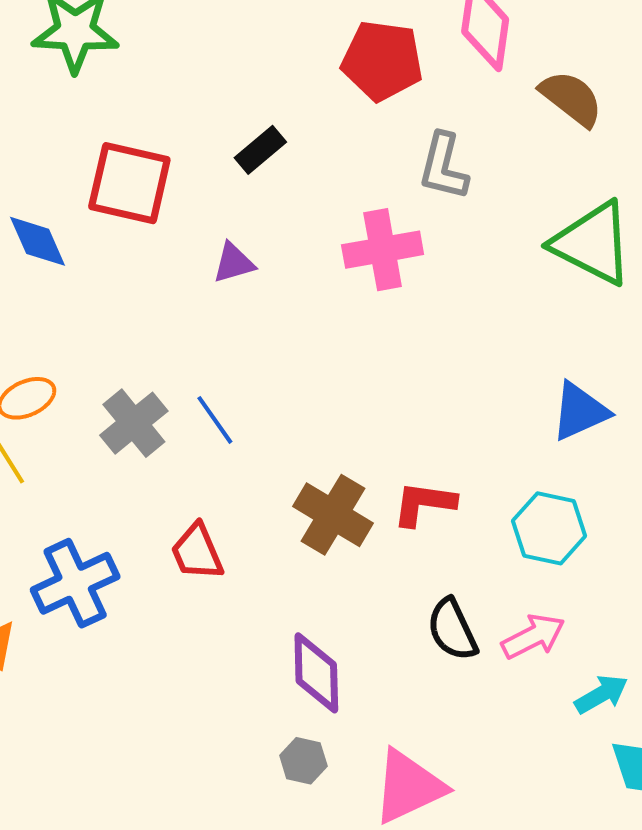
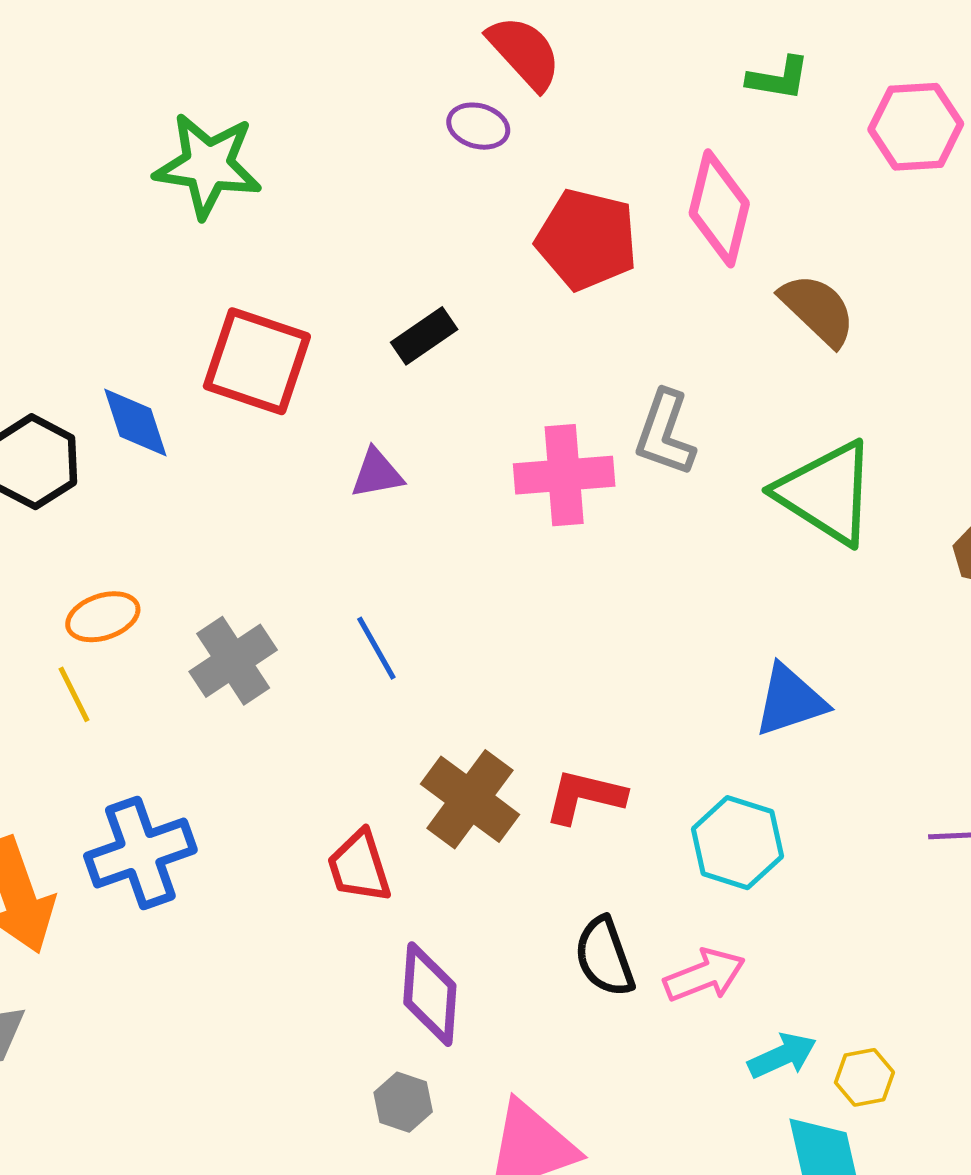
gray L-shape: (443, 167) -> (665, 433), moved
blue line: (215, 420) -> (376, 648), moved
red trapezoid: (197, 552) -> (359, 867), moved

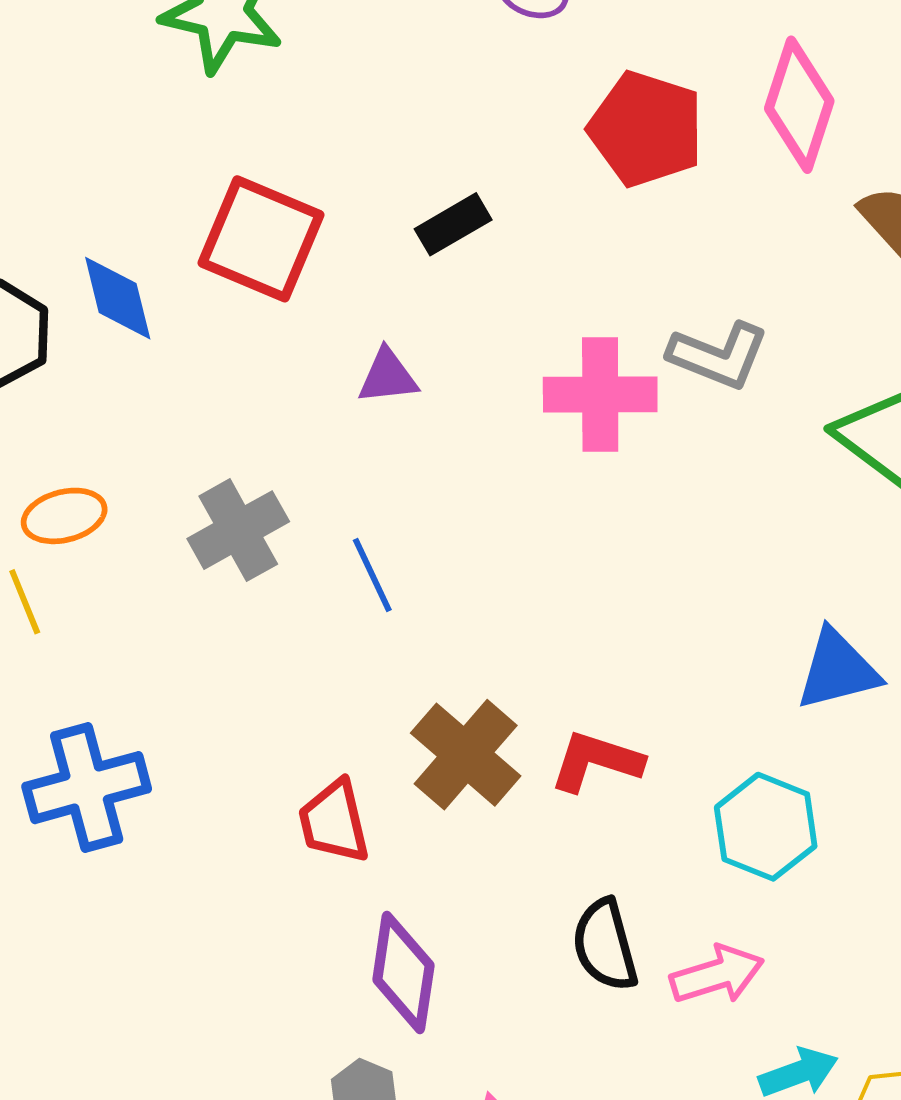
gray L-shape: (665, 433) -> (718, 355), turned -92
gray cross: (233, 661) -> (238, 530), moved

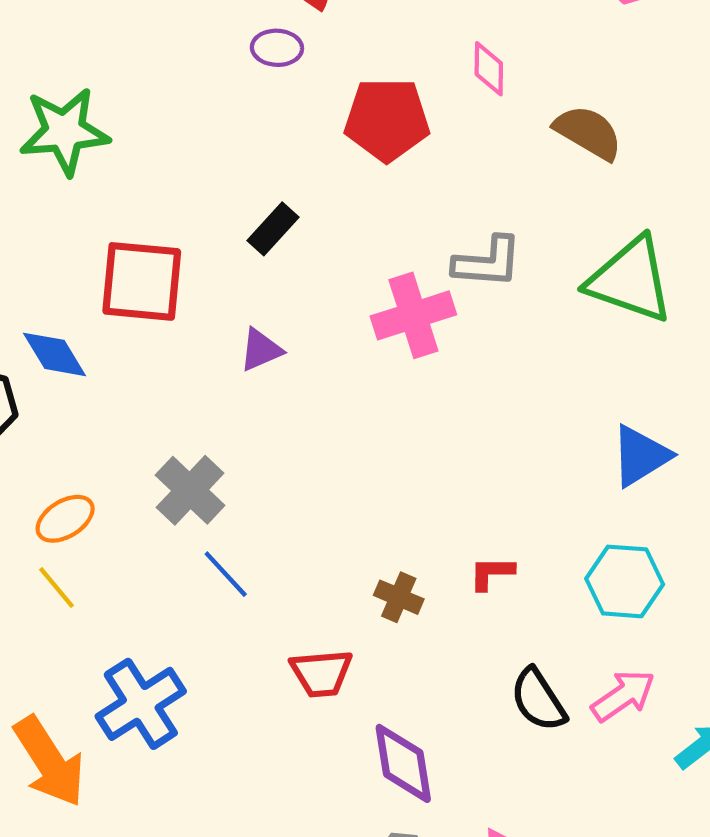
pink diamond: (799, 105) -> (489, 69), size x0.6
blue line: (372, 575) -> (226, 574), moved
brown cross: (466, 755) -> (399, 597), size x0.6
red L-shape: (596, 761) -> (492, 573), size x0.7
red trapezoid: (334, 822) -> (321, 673), turned -64

